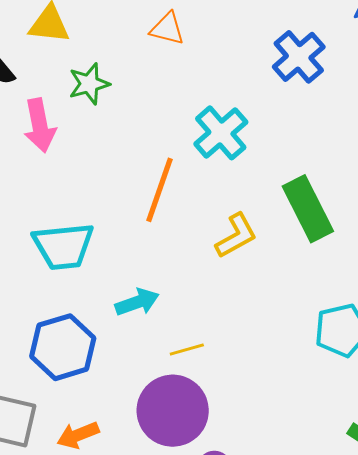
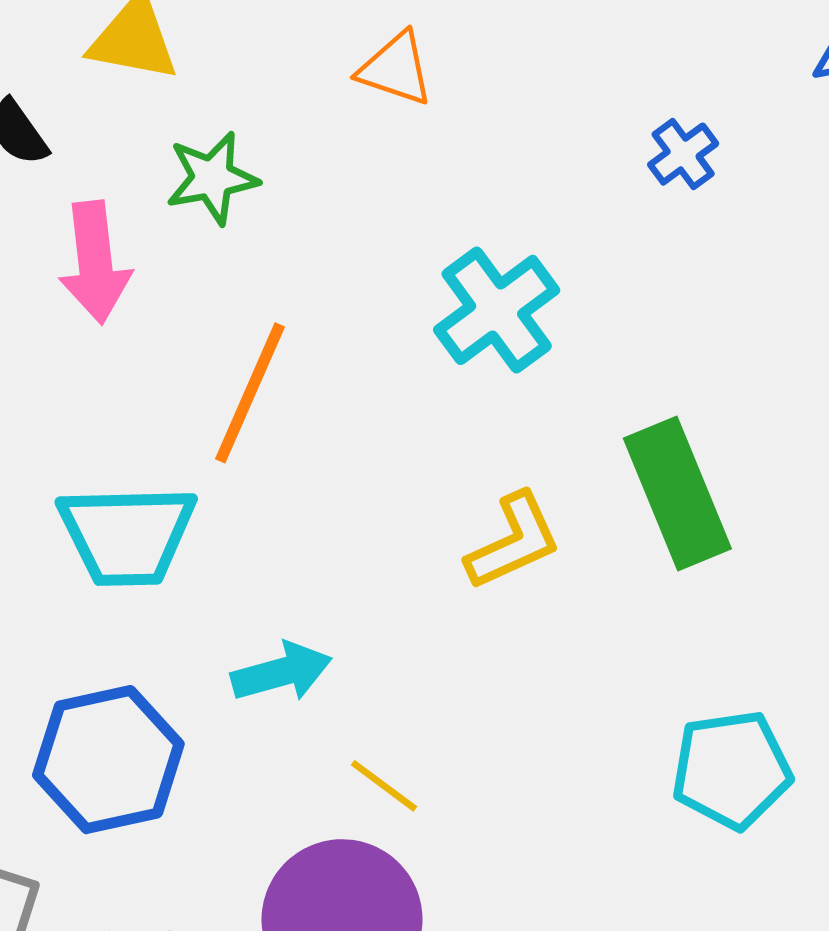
blue cross: (299, 57) -> (683, 154), size x0.6
orange line: (160, 190) -> (250, 393), moved
yellow line: (187, 349) -> (384, 786), turned 48

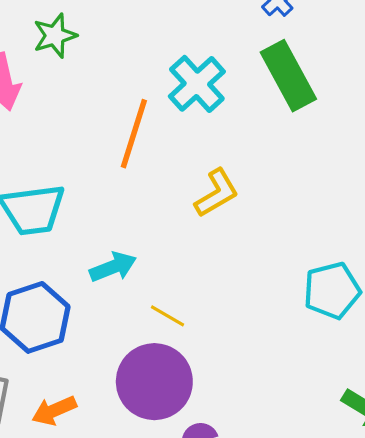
orange line: (250, 393) -> (134, 134), moved
green rectangle: (677, 494) -> (288, 76), moved

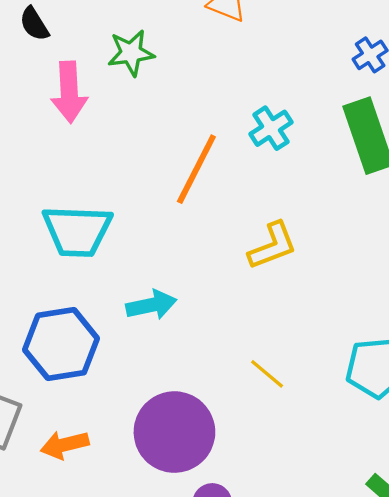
cyan cross: (197, 84) -> (271, 128), size x0.7
yellow line: (167, 316) -> (267, 374), moved

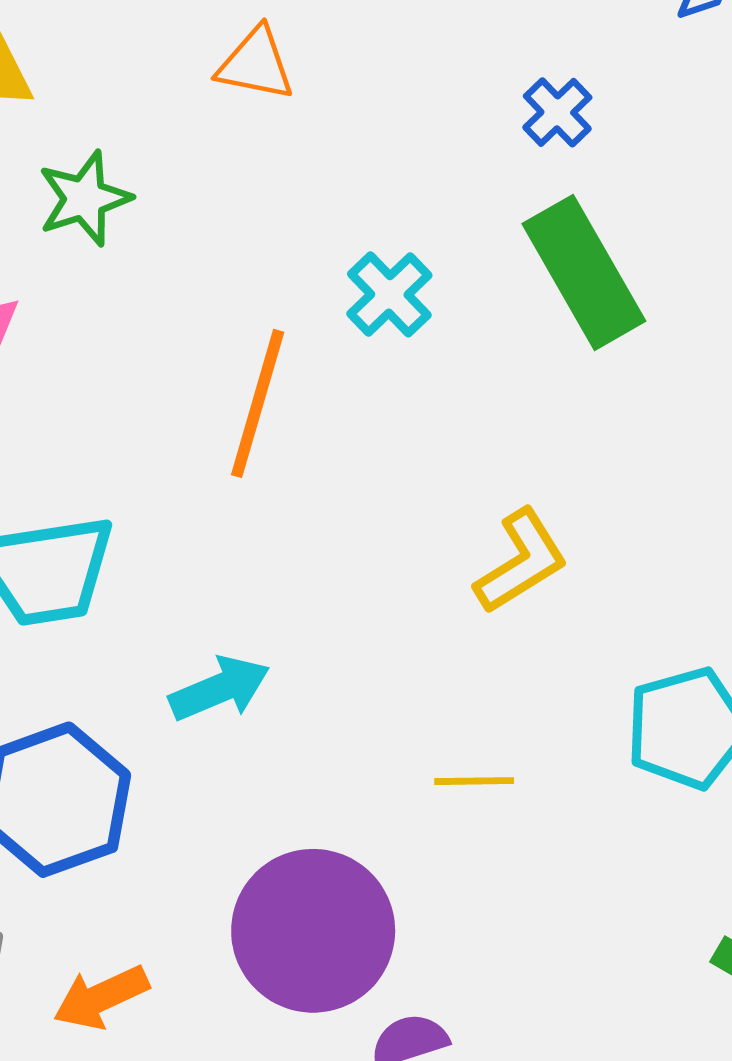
yellow L-shape: (273, 246) -> (521, 561), moved
yellow line: (267, 374) -> (474, 781), turned -30

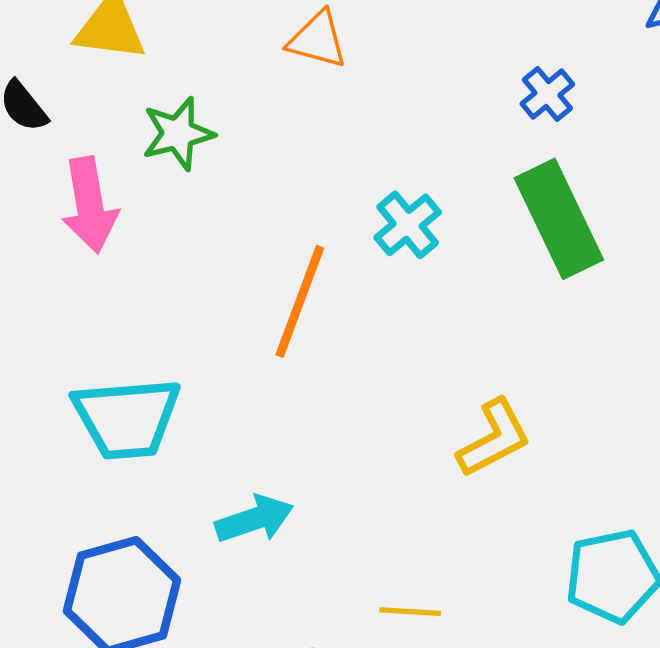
yellow line: (474, 781) -> (410, 612), moved

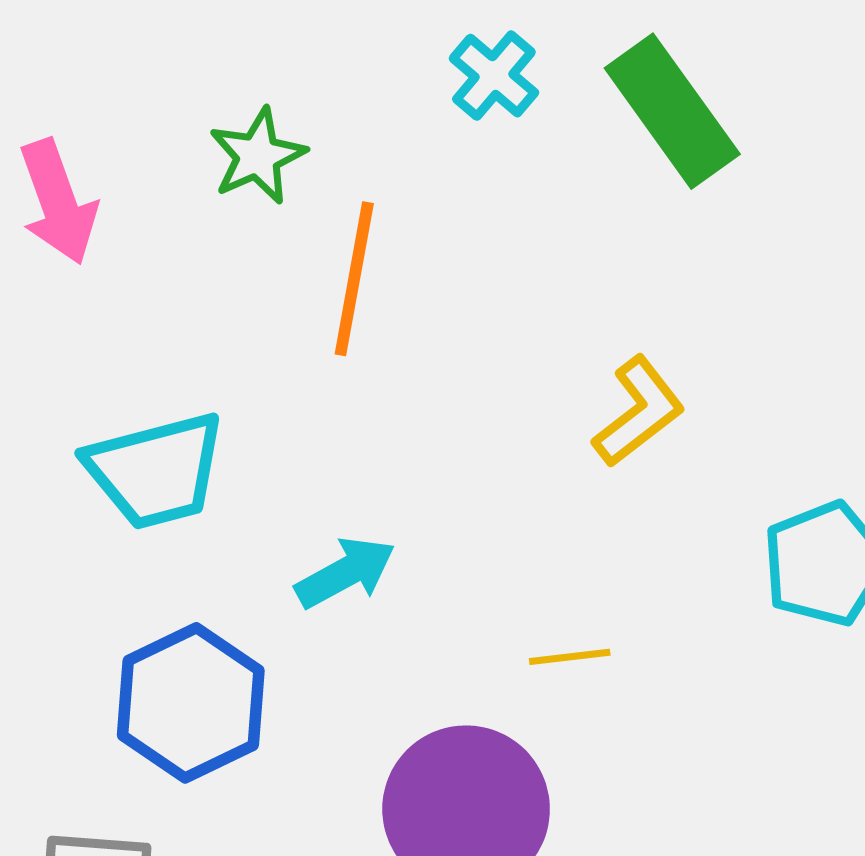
green star: (178, 134) -> (258, 156), moved
cyan cross: (408, 225) -> (494, 76), moved

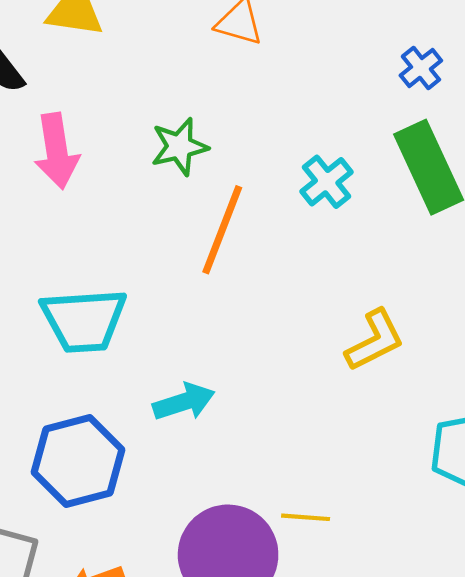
cyan cross: (494, 76) -> (327, 182), moved
yellow line: (570, 657) -> (306, 517), moved

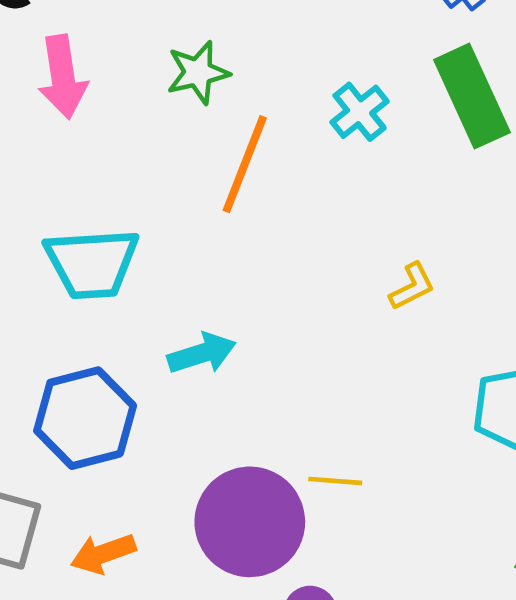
yellow L-shape: (375, 340) -> (412, 286), size x0.7

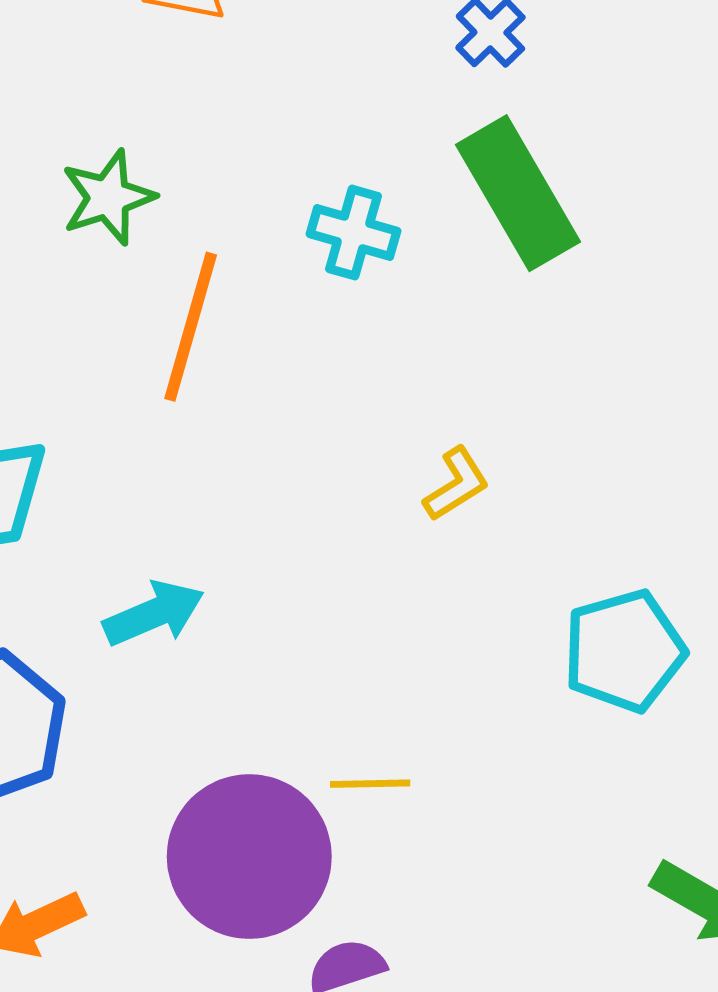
cyan cross: (360, 112) -> (353, 233), turned -30

